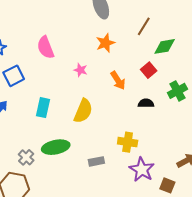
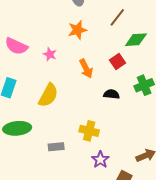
pink semicircle: (46, 47) -> (16, 46), moved, turned -50
purple star: (142, 170) -> (100, 160), size x0.7

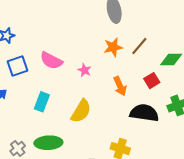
brown line: (117, 17) -> (139, 46), moved
black semicircle: (111, 94) -> (144, 113), size x1.8

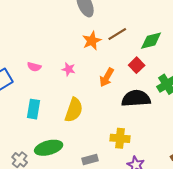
brown line: (139, 46) -> (117, 34), turned 30
pink semicircle: (51, 61) -> (34, 67), size x0.6
orange arrow: (120, 86) -> (107, 77), turned 66

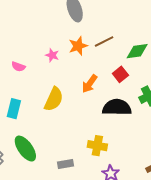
pink star: (69, 69) -> (52, 55), moved
yellow semicircle: (74, 110) -> (54, 99), moved
green ellipse: (49, 148) -> (25, 149), turned 64

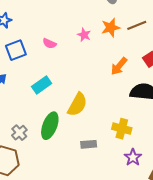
yellow semicircle: (54, 99) -> (77, 104), moved
cyan rectangle: (14, 109) -> (42, 85), turned 36
green ellipse: (25, 149) -> (50, 126), turned 52

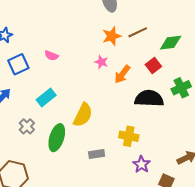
pink star: (84, 35) -> (101, 62), moved
gray cross: (19, 133) -> (27, 126), moved

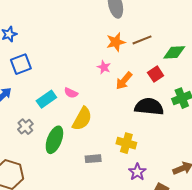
pink semicircle: (51, 56) -> (71, 93), moved

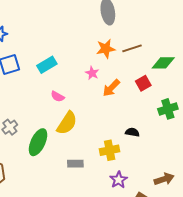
cyan rectangle: (46, 99) -> (47, 65), moved
black semicircle: (149, 107) -> (132, 132), moved, size x0.5
yellow cross: (126, 143) -> (110, 150), turned -30

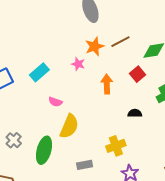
pink star: (92, 73) -> (78, 64), moved
orange arrow: (111, 88) -> (107, 84), turned 144
black semicircle: (132, 132) -> (135, 113), moved

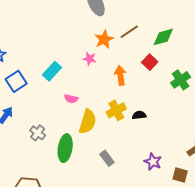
black semicircle: (135, 113) -> (139, 115), moved
gray cross: (14, 140) -> (38, 133), moved
yellow cross: (116, 146) -> (116, 110), moved
gray rectangle: (85, 165) -> (107, 158), turned 70

